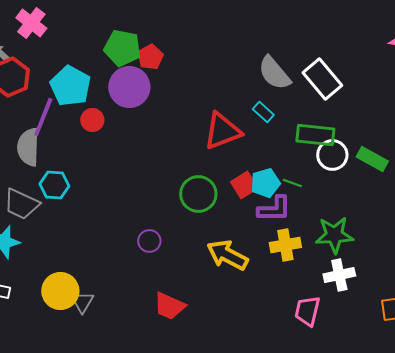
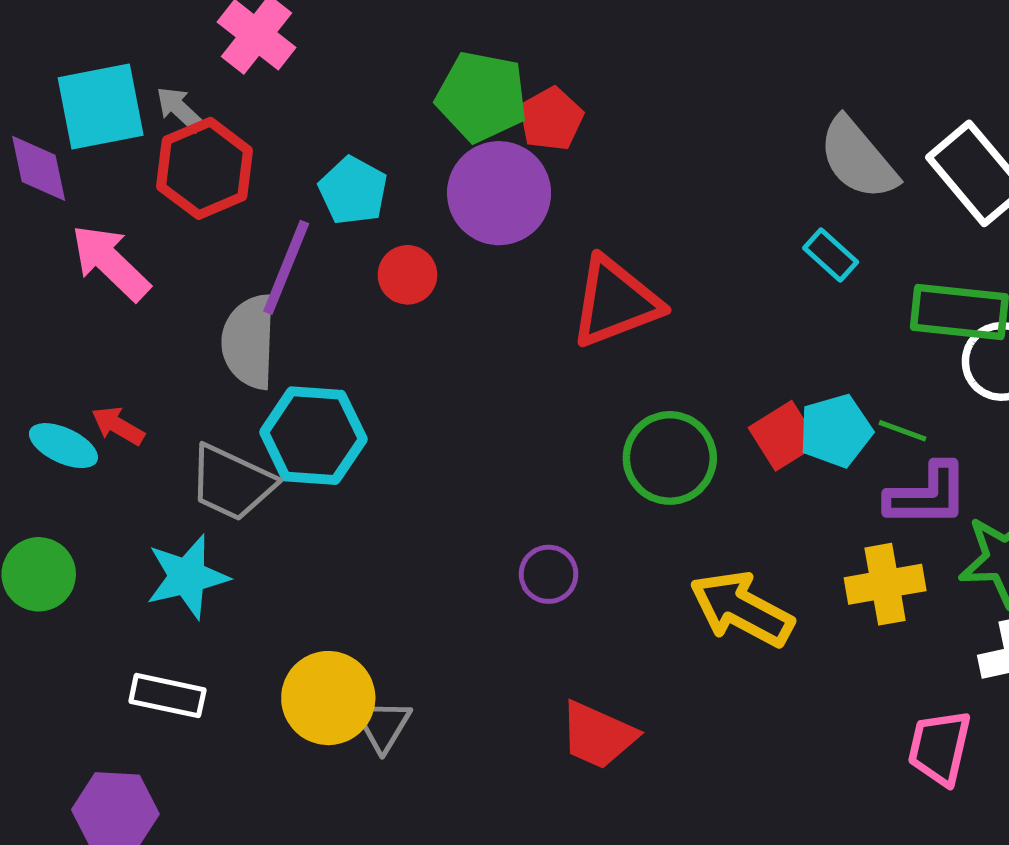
cyan pentagon: (70, 86) -> (353, 191), size x0.7
red triangle: (222, 131) -> (615, 302), moved
cyan hexagon: (54, 185) -> (313, 436), size x1.4
purple L-shape: (274, 209) -> (927, 495), moved

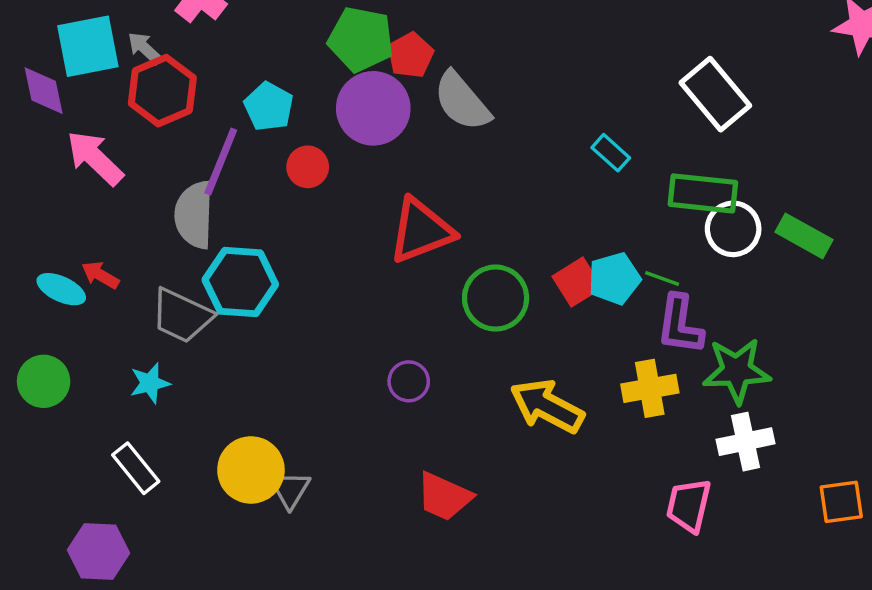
gray semicircle: (858, 159) -> (462, 101), moved
red triangle: (615, 302) -> (421, 231), moved
purple L-shape: (927, 495) -> (680, 325), turned 98
cyan star: (187, 577) -> (150, 383), size x0.7
white rectangle: (167, 696) -> (136, 468), turned 39

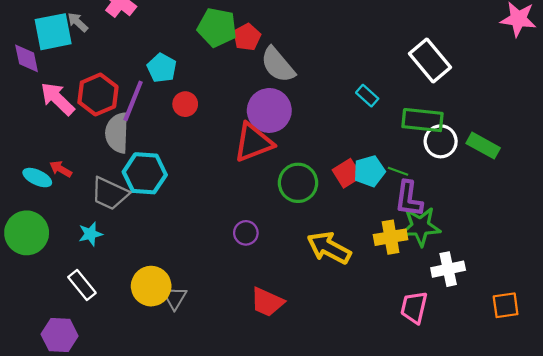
gray arrow: (145, 48) -> (78, 22), moved
red hexagon: (162, 91) -> (98, 95), moved
purple circle: (373, 108) -> (269, 110), moved
green star: (737, 371) -> (420, 226), moved
green circle: (44, 381) -> (27, 233), size x1.4

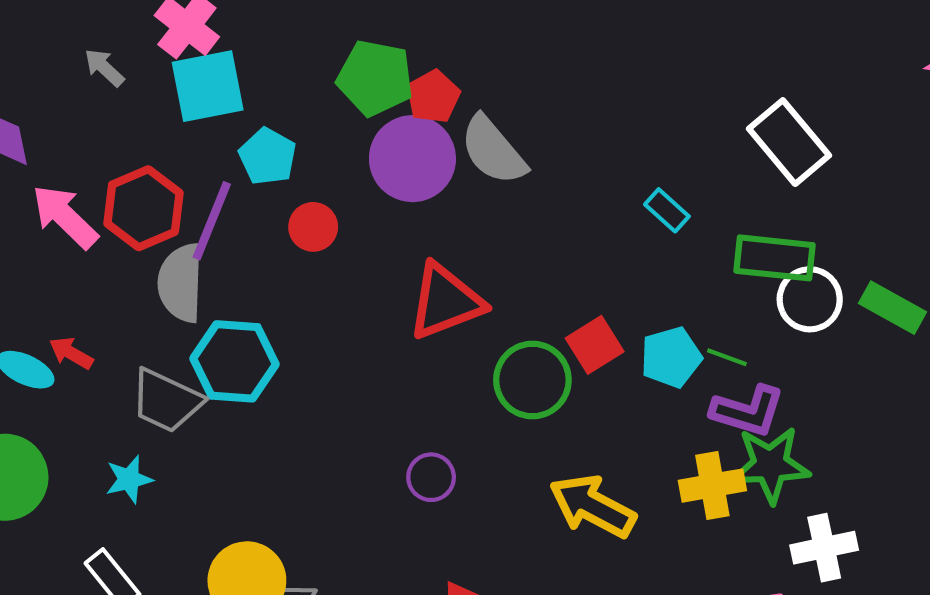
cyan square: (53, 32) -> (208, 86), moved
purple circle: (269, 110) -> (412, 159), moved
red square: (347, 173) -> (595, 345), moved
purple L-shape: (409, 199) -> (748, 411), turned -81

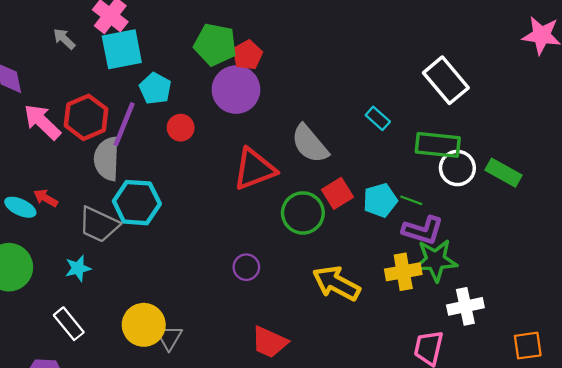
gray semicircle: (493, 150) -> (310, 144), moved

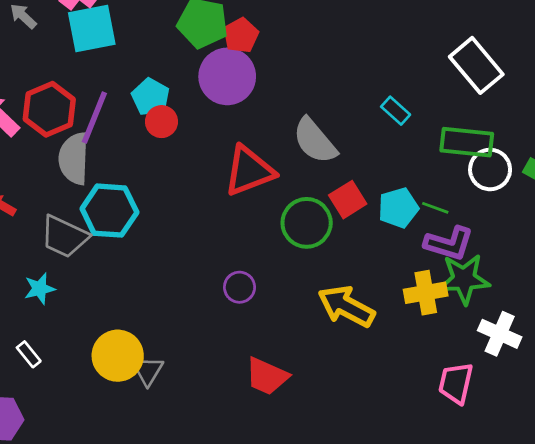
cyan pentagon: (155, 88) -> (151, 97), moved
white cross: (465, 306) -> (500, 334), turned 36
white rectangle: (69, 324) -> (29, 354), size x0.7

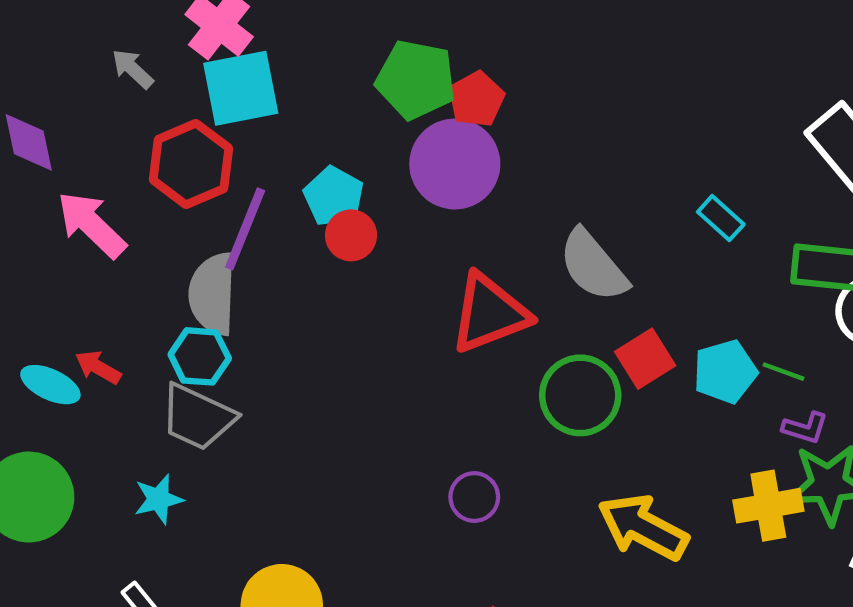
red hexagon: (49, 109) -> (191, 164), moved
cyan hexagon: (109, 211) -> (200, 356), moved, size x0.7
purple L-shape: (449, 243) -> (805, 428), size x0.6

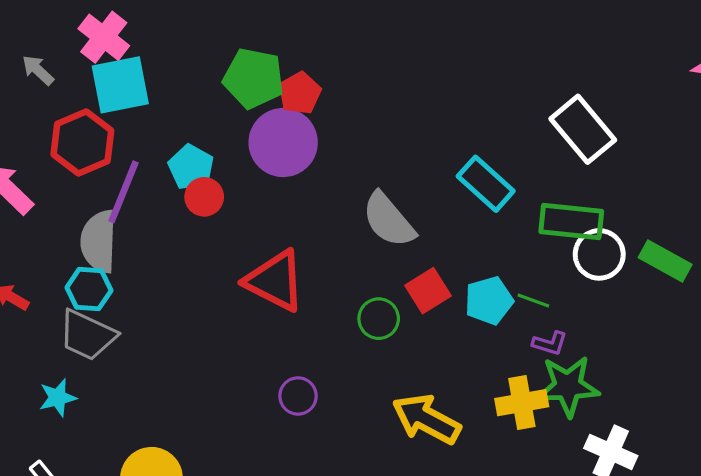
cyan rectangle: (721, 218) -> (486, 184), size x1.6
red triangle: (489, 313) -> (275, 281), moved, turned 48
green circle: (580, 395) -> (379, 319), size x0.7

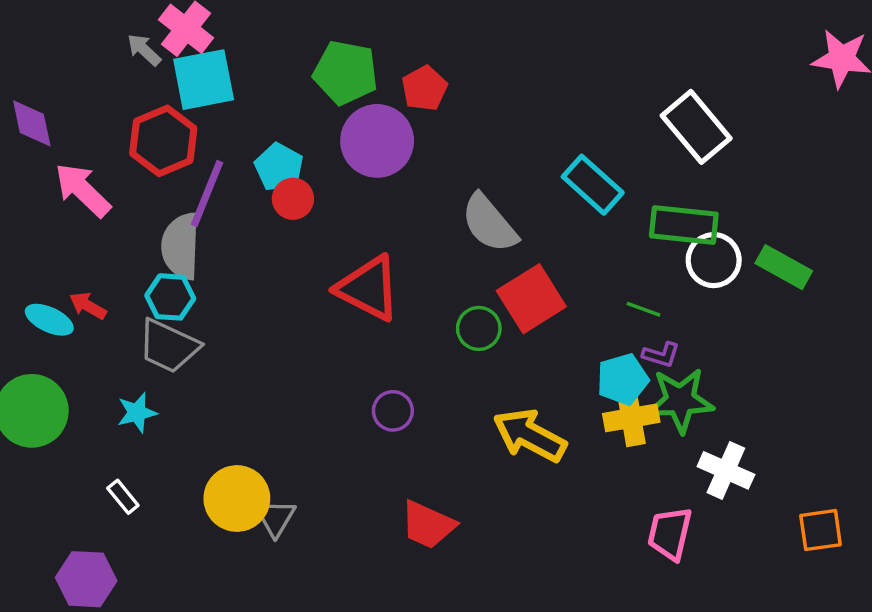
gray arrow: (38, 70) -> (144, 50), moved
red pentagon: (300, 93) -> (424, 88), moved
red square: (428, 291) -> (531, 299), size x1.4
cyan pentagon: (489, 301) -> (623, 379), moved

